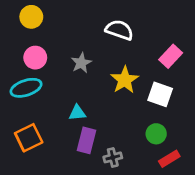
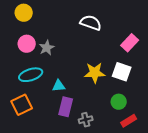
gray star: (81, 63) -> (47, 48), moved
yellow star: (125, 80) -> (95, 73), moved, turned 30
cyan ellipse: (26, 88) -> (31, 75), moved

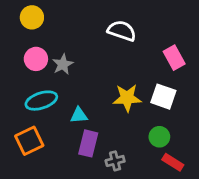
pink rectangle: (130, 43) -> (174, 58), turned -72
red rectangle: (129, 121) -> (173, 162), turned 63

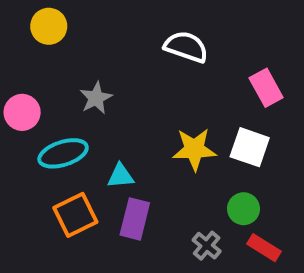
pink circle: (36, 59) -> (22, 112), moved
orange square: (29, 141) -> (75, 215), moved
gray cross: (115, 161) -> (207, 246), moved, turned -36

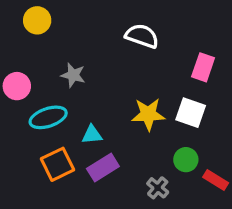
pink rectangle: (266, 88) -> (203, 67), turned 48
gray star: (96, 98) -> (73, 75), turned -30
purple rectangle: (135, 219) -> (103, 167), turned 44
red rectangle: (264, 248) -> (216, 180), moved

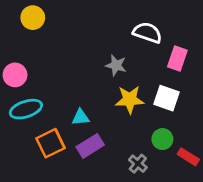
white semicircle: (142, 36) -> (147, 33), moved
gray star: (73, 75) -> (116, 65), moved
cyan ellipse: (48, 117) -> (26, 109), moved

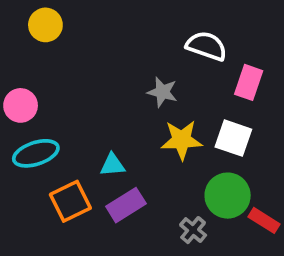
green circle: (162, 139) -> (228, 196), size x1.5

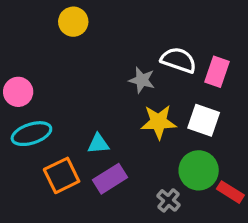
yellow circle: (45, 25) -> (73, 22), moved
white semicircle: (206, 46) -> (179, 60), moved

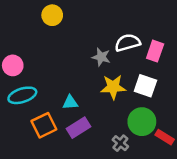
white semicircle: (179, 60) -> (128, 43), turned -35

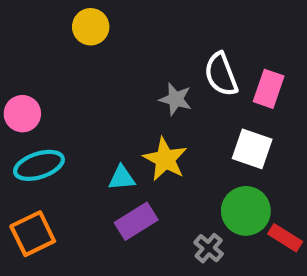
white semicircle: (128, 43) -> (221, 74), turned -95
yellow star: (113, 87) -> (165, 159), moved, turned 30
orange square: (44, 125) -> (33, 234), moved

